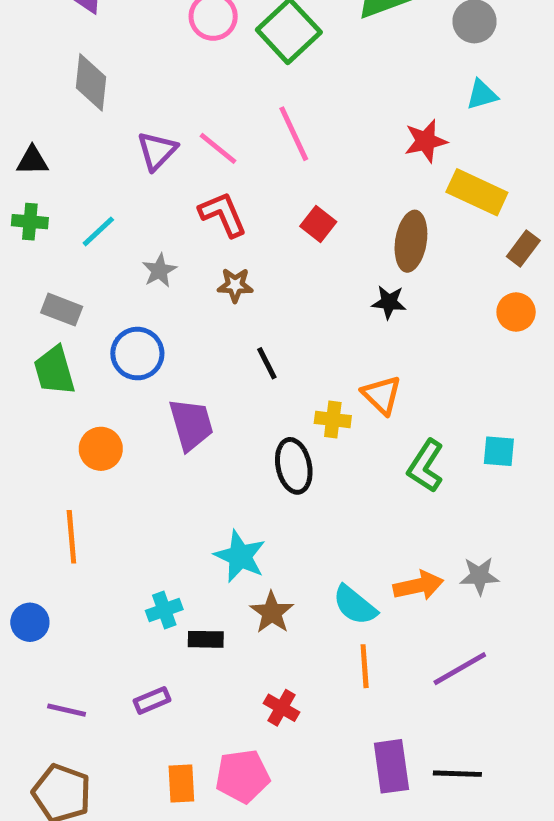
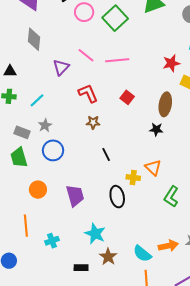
pink line: (294, 134) -> (117, 60), turned -70
pink line: (218, 148) -> (86, 55), moved
gray star: (159, 270) -> (45, 125), moved
purple trapezoid: (191, 424) -> (75, 196), moved
cyan cross: (164, 610) -> (52, 241), moved

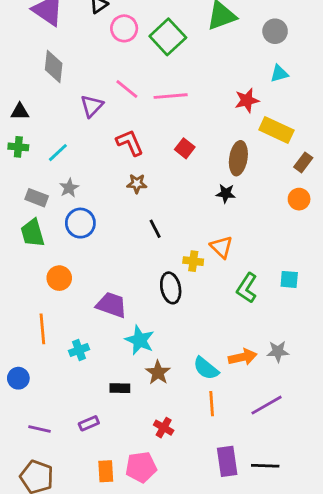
purple trapezoid: (75, 196) -> (111, 305), moved, turned -55

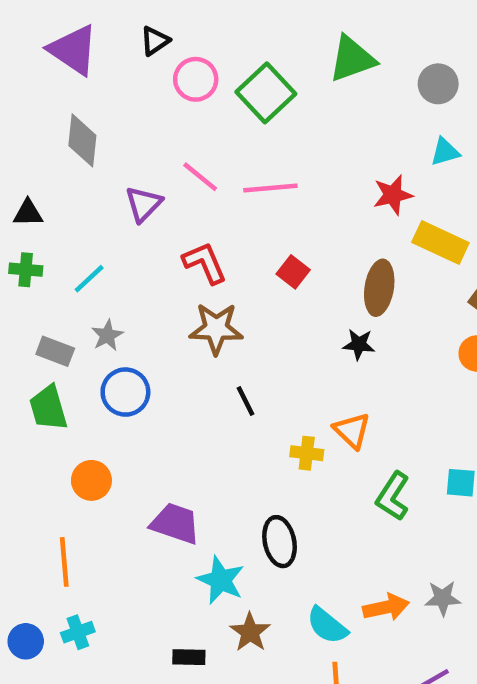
brown star: (137, 184) -> (216, 329), size x1.6
black ellipse: (171, 288) -> (280, 542), moved
cyan cross: (79, 350) -> (78, 632), moved

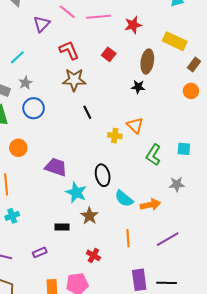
red star: (393, 195) -> (133, 25), moved
gray star: (443, 598) -> (177, 184), moved
cyan semicircle: (327, 625) -> (124, 199), moved

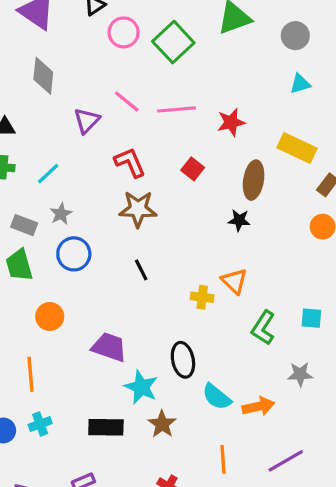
black line: (87, 112) -> (141, 270), moved
black rectangle: (62, 227) -> (106, 427), moved, size x1.5

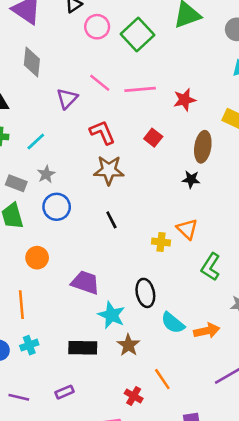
orange line: (223, 459) -> (162, 379), moved, turned -30

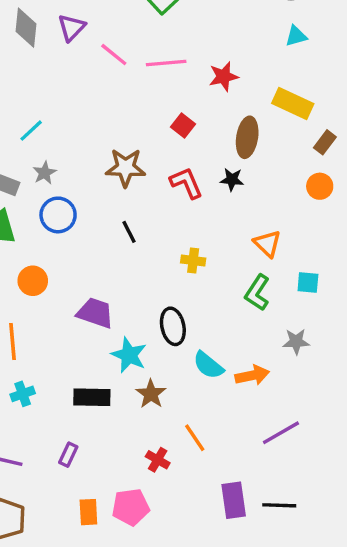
purple triangle: (67, 98) -> (72, 28), moved
red L-shape: (102, 132) -> (186, 183), moved
orange triangle: (187, 229) -> (267, 244), moved
purple rectangle: (64, 392) -> (68, 455), turned -42

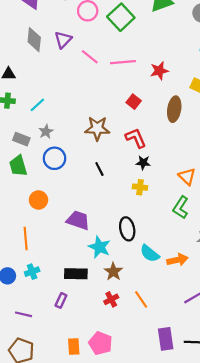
black star: (232, 179) -> (143, 163), moved
purple rectangle: (68, 455) -> (61, 300), moved
red cross: (158, 460) -> (111, 299), moved, turned 32
pink pentagon: (131, 507) -> (100, 343), turned 30

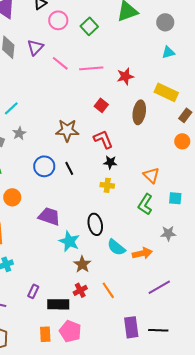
green square: (121, 17) -> (89, 26), size x0.7
blue circle: (55, 158) -> (44, 166), moved
black rectangle: (76, 274) -> (58, 304), moved

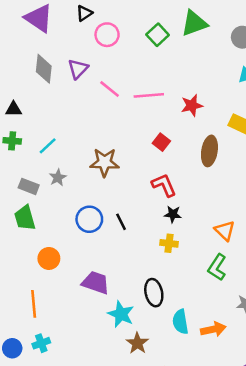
green square: (89, 26) -> (158, 35), moved
brown star: (67, 130) -> (105, 162), moved
cyan semicircle: (116, 247) -> (180, 322), turned 42

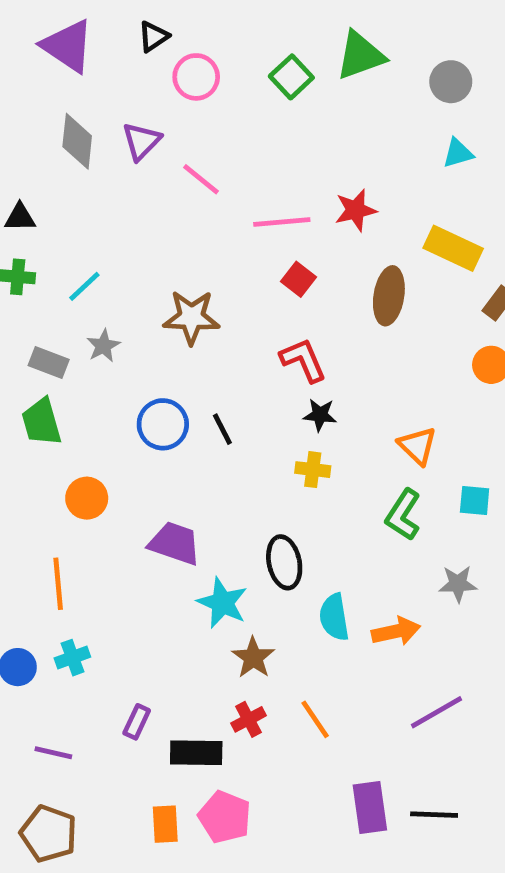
pink line: (149, 95) -> (282, 222), moved

